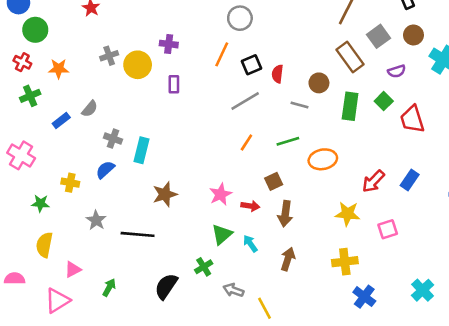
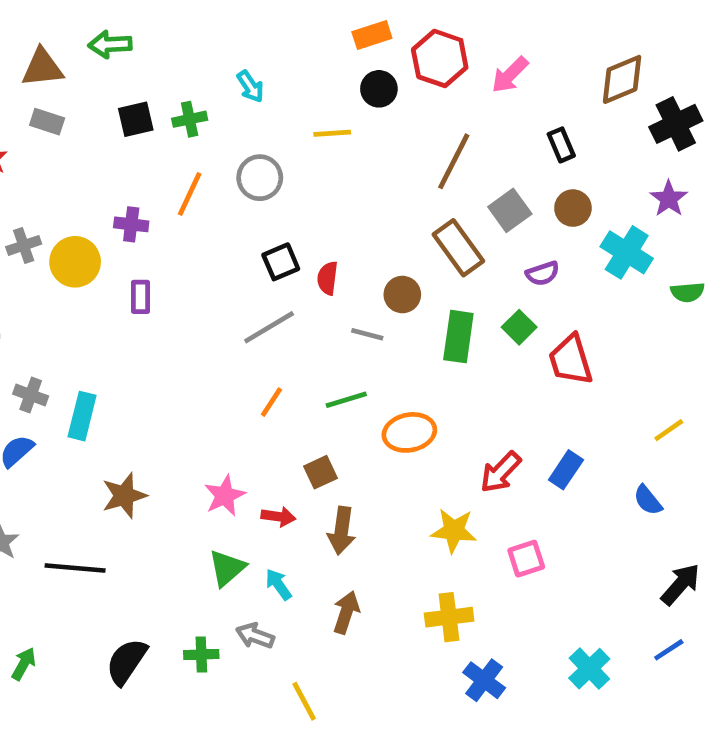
orange line: (222, 54) -> (190, 194), moved
green cross: (204, 267) -> (201, 654), moved, turned 30
gray arrow: (233, 290) -> (255, 636), moved

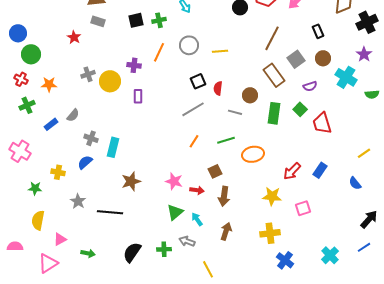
yellow line: (332, 133) -> (220, 51), moved
pink star: (225, 496) -> (174, 181), turned -30
green arrow: (24, 664) -> (88, 253), turned 72

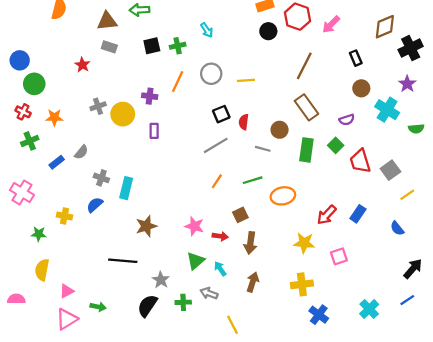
gray square: (296, 59) -> (390, 170), moved
gray star: (78, 201) -> (161, 280), moved
pink triangle: (48, 263) -> (67, 319), moved

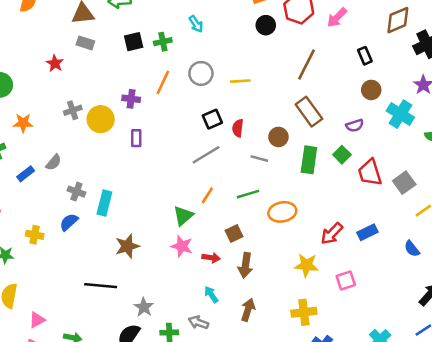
blue rectangle: (358, 214) -> (367, 232), turned 30
green triangle: (196, 261) -> (183, 216), moved

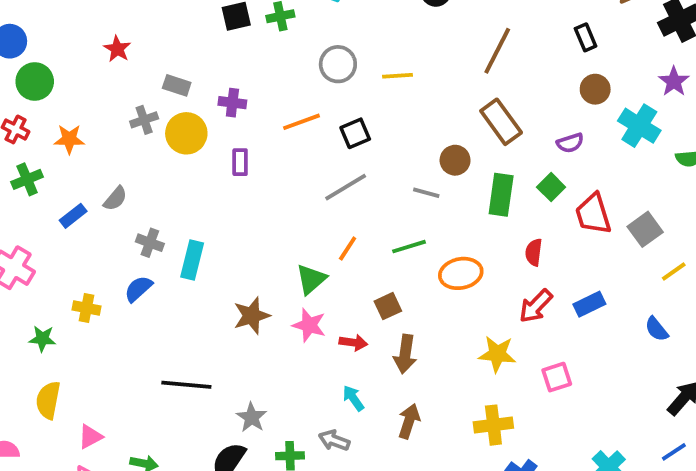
gray rectangle: (85, 43) -> (177, 85), moved
orange line: (163, 82) -> (301, 122), moved, turned 45
red semicircle: (238, 128) -> (534, 252), moved
brown star: (127, 246) -> (252, 316), moved

